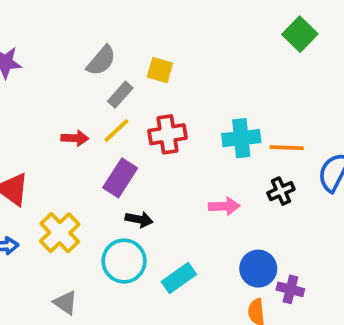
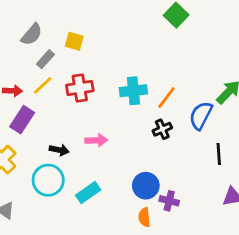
orange line: (287, 148) -> (166, 98), turned -55
purple rectangle: (120, 178) -> (22, 120), moved
pink arrow: (224, 206) -> (96, 140), moved

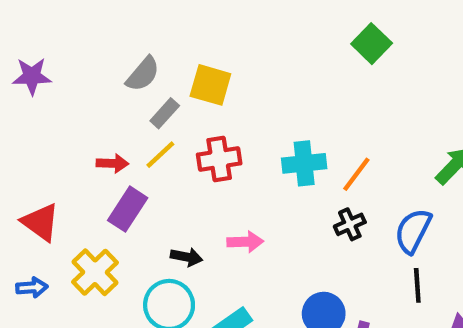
yellow square: (74, 41) -> (210, 85), size x1.4
blue semicircle: (201, 116) -> (413, 231), moved
black line: (219, 154) -> (417, 285), moved

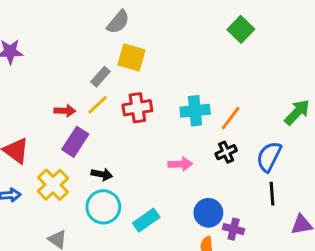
gray semicircle: (143, 74) -> (118, 22), moved
pink arrow: (245, 242) -> (180, 164), moved
black arrow: (186, 257) -> (102, 174), moved

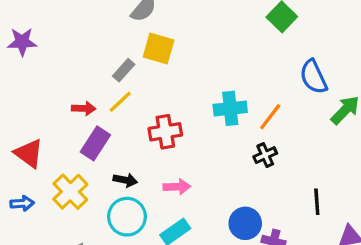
red cross: (137, 108) -> (165, 132), moved
blue semicircle: (269, 157) -> (313, 77), moved, turned -52
pink arrow: (180, 164) -> (177, 187), moved

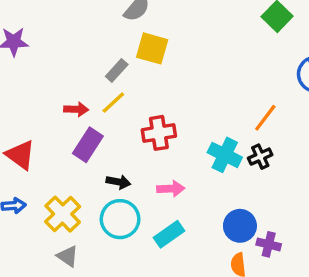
cyan cross: (230, 108) -> (225, 155), moved, turned 32
yellow cross: (70, 192) -> (63, 214), moved

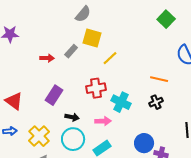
yellow line: (113, 103) -> (110, 58), moved
red arrow: (76, 109) -> (47, 58), moved
orange line: (265, 118) -> (159, 79), turned 66
cyan cross: (225, 155) -> (121, 102), moved

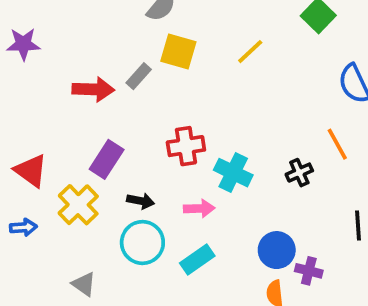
red arrow: (47, 58) -> (93, 89), size x1.5
yellow line: (110, 58) -> (250, 52), moved
orange line: (159, 79) -> (337, 144), moved, turned 48
yellow cross: (39, 136) -> (78, 205), moved

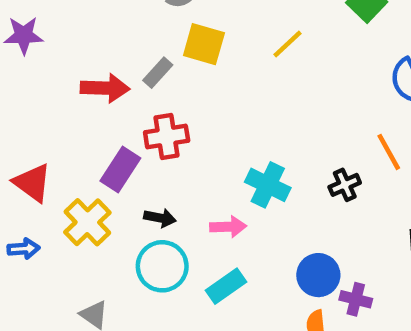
red cross: (186, 146) -> (167, 136), moved

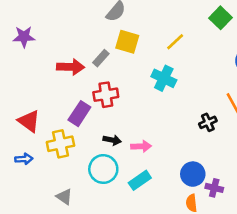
cyan cross: (268, 185) -> (164, 78), moved
black arrow: (160, 218) -> (112, 140), moved
yellow cross: (87, 222) -> (60, 144), turned 32

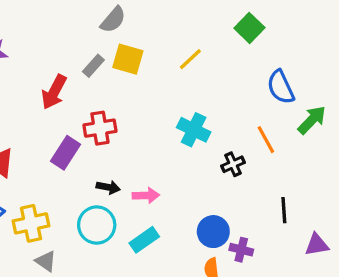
gray rectangle: (101, 58) -> (93, 66), moved
red arrow: (71, 67) -> (54, 92), turned 116
cyan cross: (164, 78) -> (194, 130), moved
yellow cross: (60, 144) -> (31, 223), moved

